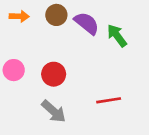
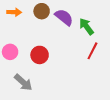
red line: (109, 100) -> (92, 51), moved, turned -54
gray arrow: (54, 111) -> (23, 82), moved

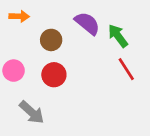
brown circle: (42, 11) -> (51, 40), moved
red line: (92, 51) -> (126, 69), turned -60

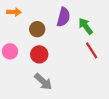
purple semicircle: (87, 23) -> (63, 17), turned 66
gray arrow: (32, 112) -> (43, 82), moved

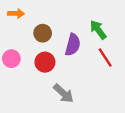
purple semicircle: (63, 17) -> (73, 45), moved
gray arrow: (43, 82) -> (63, 93), moved

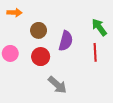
green arrow: (98, 30) -> (99, 27), moved
red line: (105, 57) -> (95, 52), turned 30

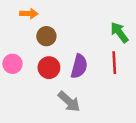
orange arrow: (14, 13) -> (29, 14), moved
purple semicircle: (66, 41) -> (79, 66), moved

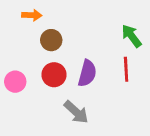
pink circle: (12, 64) -> (15, 82), moved

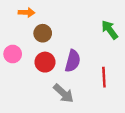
red line: (126, 69) -> (104, 77), moved
pink circle: (15, 82) -> (13, 54), moved

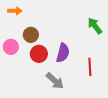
orange arrow: (27, 12) -> (15, 11), moved
brown circle: (43, 33) -> (31, 35), moved

